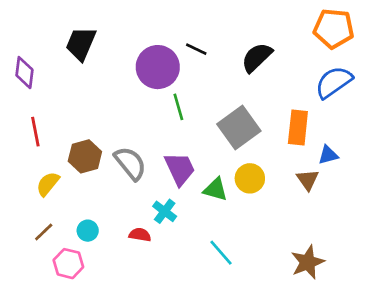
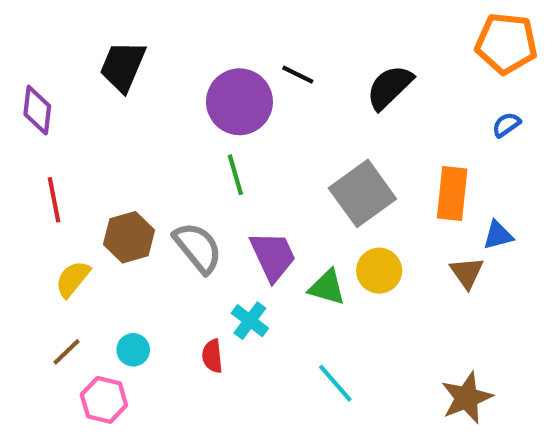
blue semicircle: (334, 82) -> (506, 125), size x0.5
green line: (178, 107) -> (235, 175), moved
red semicircle: (140, 235) -> (212, 356), turned -105

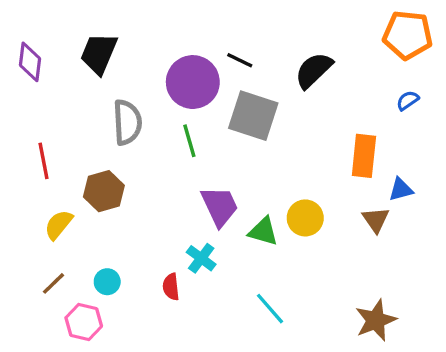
purple diamond: (37, 110) -> (30, 62), moved
gray square: (362, 193) -> (253, 116), moved, turned -36
gray semicircle: (198, 248) -> (127, 122), moved, turned 36

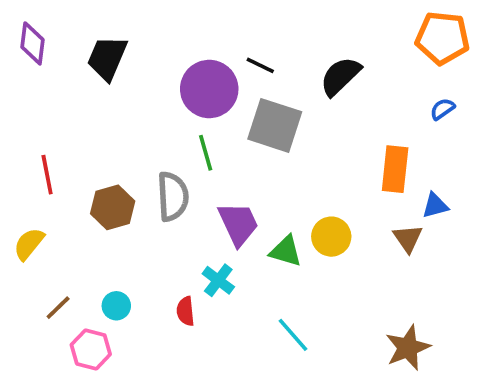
purple diamond: (30, 62) -> (33, 43), moved
gray semicircle: (127, 122) -> (173, 196), moved
yellow semicircle: (59, 225) -> (29, 244), moved

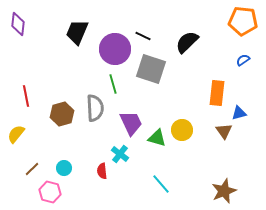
black trapezoid: (107, 58) -> (77, 32), moved

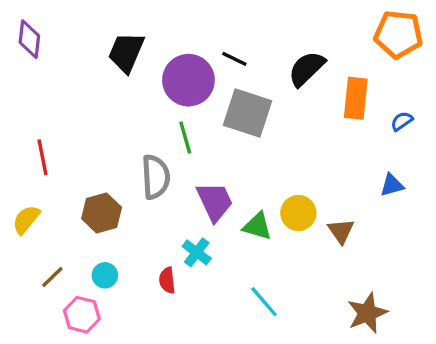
blue semicircle: (243, 60) -> (402, 121), moved
orange rectangle: (217, 93) -> (356, 98), moved
brown hexagon: (62, 114) -> (102, 213), moved
brown triangle: (224, 131) -> (341, 231), moved

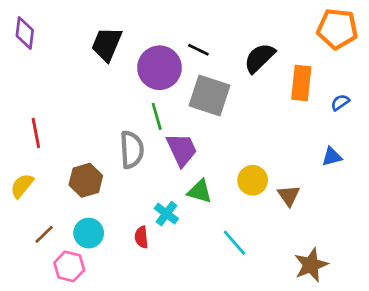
purple trapezoid: (215, 202) -> (182, 150), moved
green triangle: (257, 226) -> (200, 191), moved
cyan circle: (105, 275) -> (89, 233), size x1.4
cyan line: (264, 302) -> (235, 243), moved

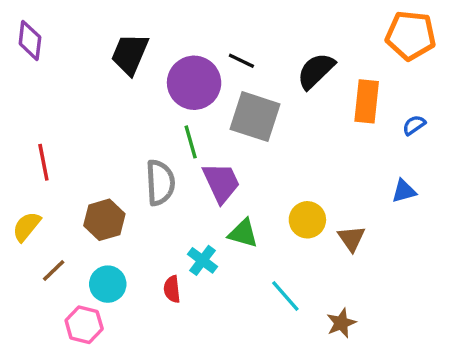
brown line: (44, 234) -> (54, 271), moved
brown star: (311, 265) -> (341, 323), moved, size x0.7

